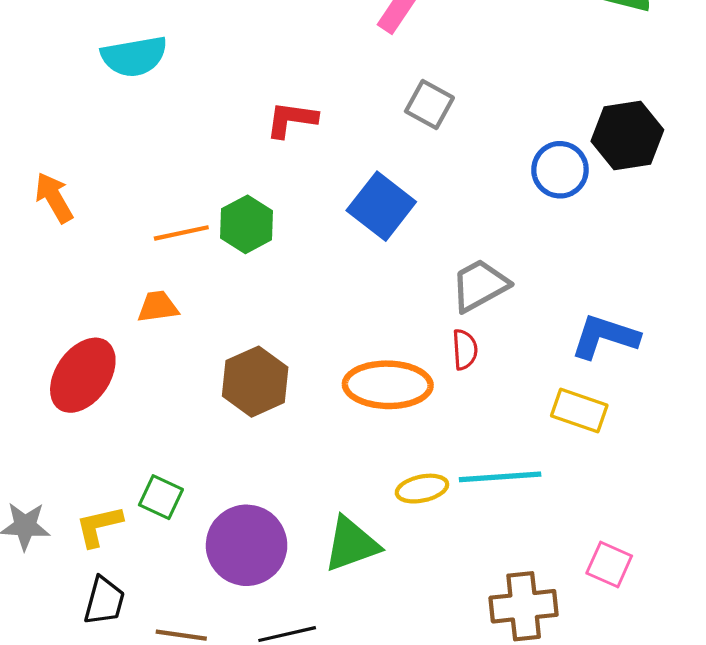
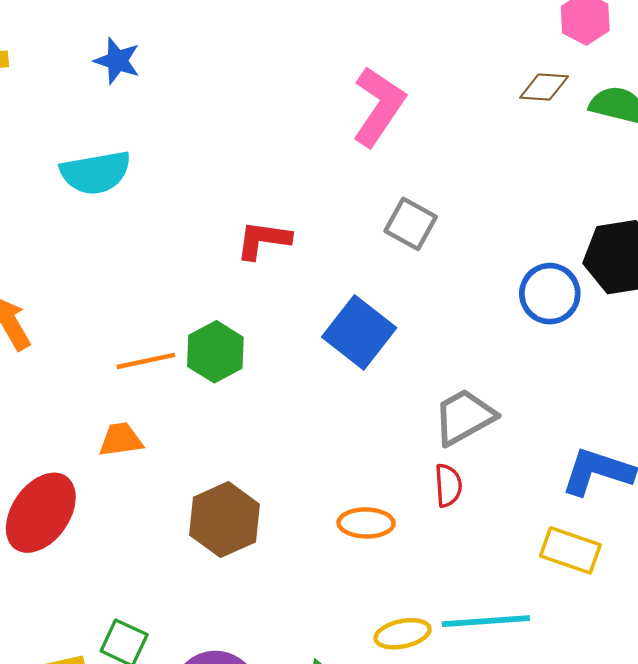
orange ellipse: (388, 385) -> (366, 523), size x0.6

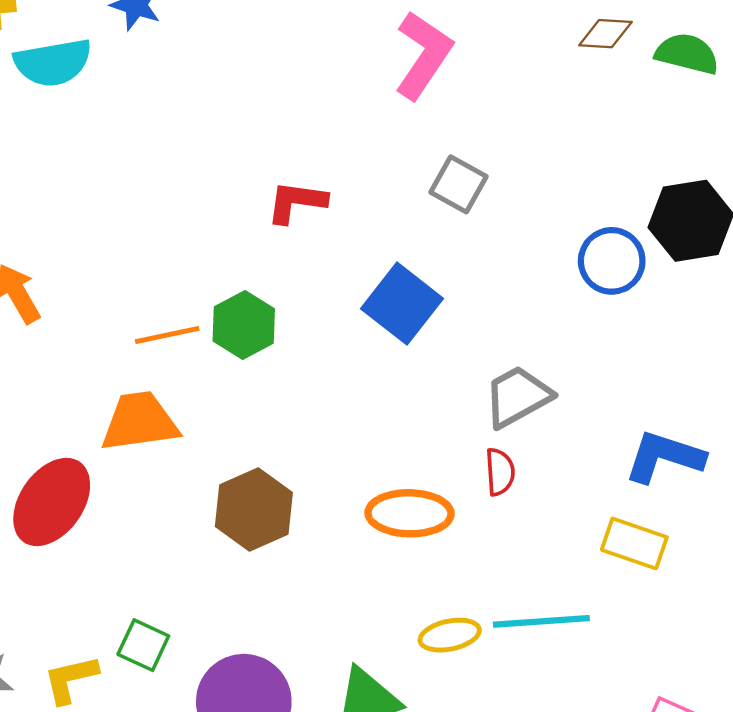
cyan semicircle: (96, 173) -> (53, 63), moved
orange trapezoid: (121, 440) -> (140, 422), size x1.6
orange ellipse: (366, 523) -> (410, 513), size x1.4

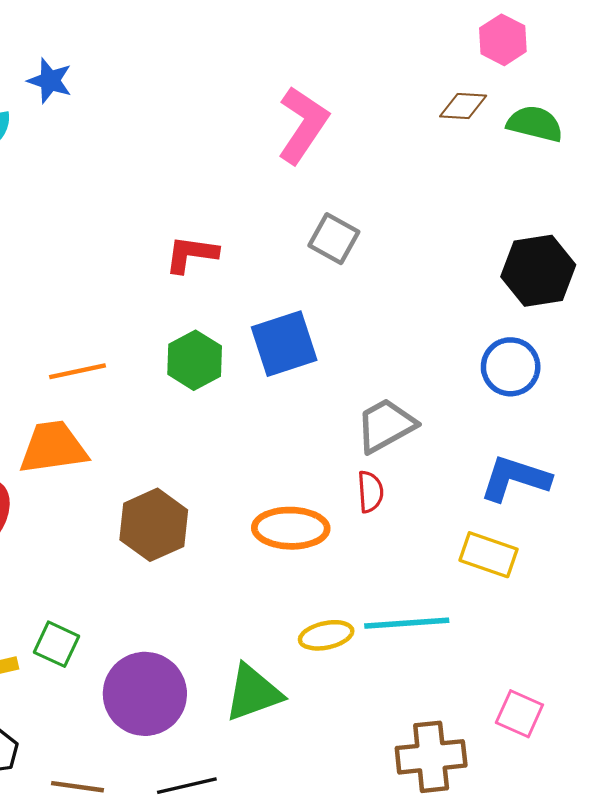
blue circle: (612, 261) -> (511, 367), moved
blue square: (402, 304) -> (284, 344), turned 34
green hexagon: (244, 325) -> (195, 360), moved

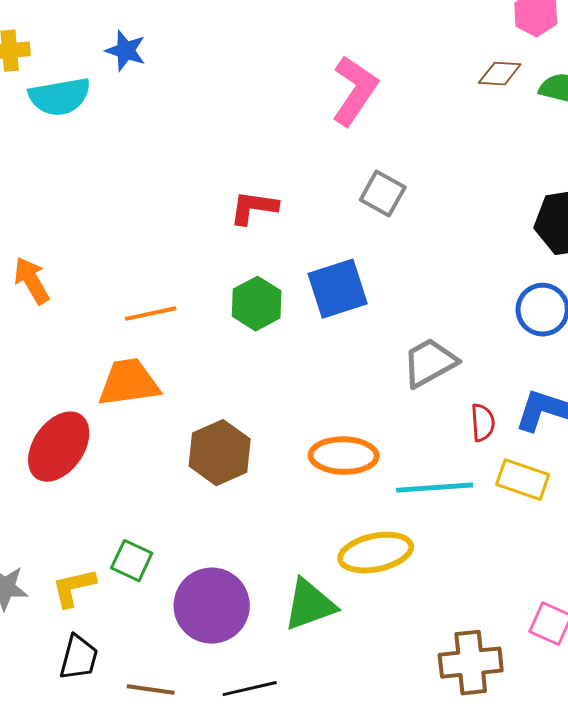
red semicircle: (370, 492) -> (483, 423), moved
cyan line: (407, 623) -> (435, 488), moved
yellow ellipse: (326, 635) -> (376, 553), size x1.5

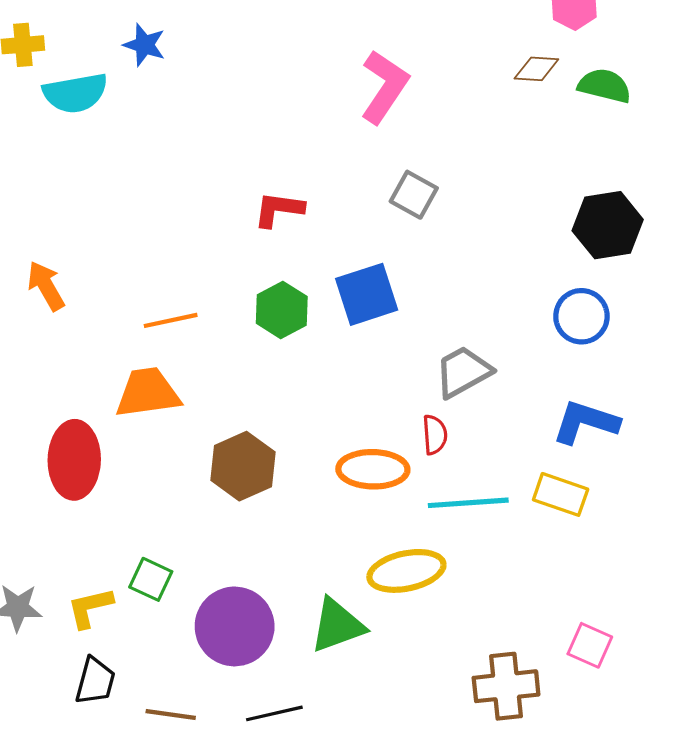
red semicircle: (483, 423) -> (435, 435), moved
red ellipse: (59, 447) -> (74, 460), turned -34

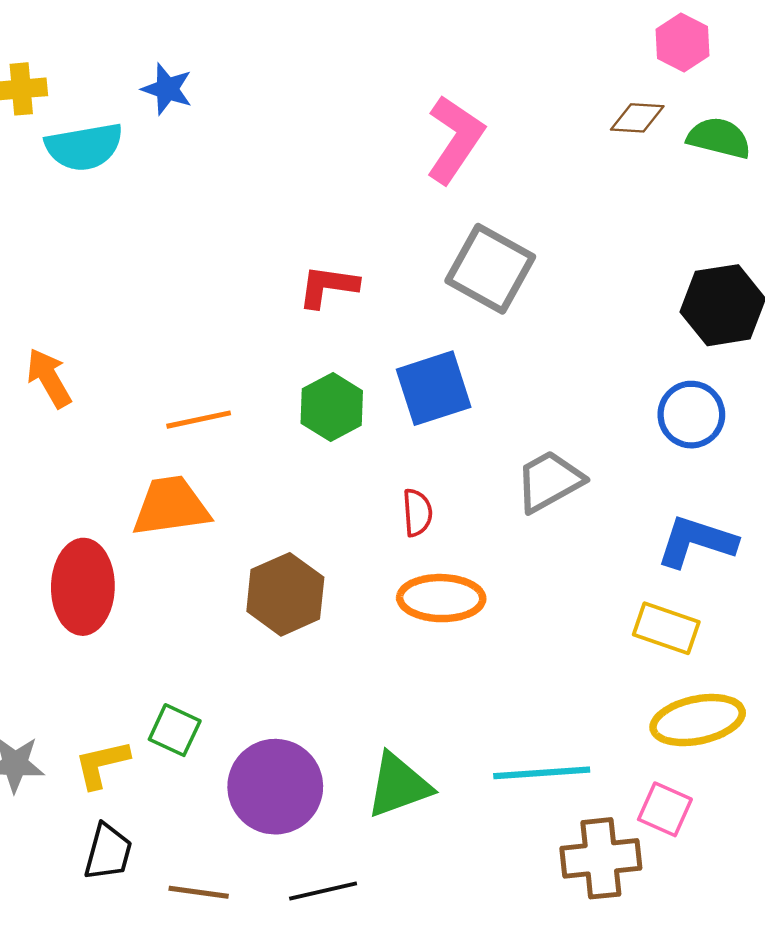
gray square: (414, 195) -> (490, 269), size x1.5
red semicircle: (435, 435) -> (417, 513), moved
cyan line: (468, 503) -> (542, 773), moved
yellow ellipse: (406, 571) -> (698, 720), moved
pink square: (590, 645) -> (665, 809), moved

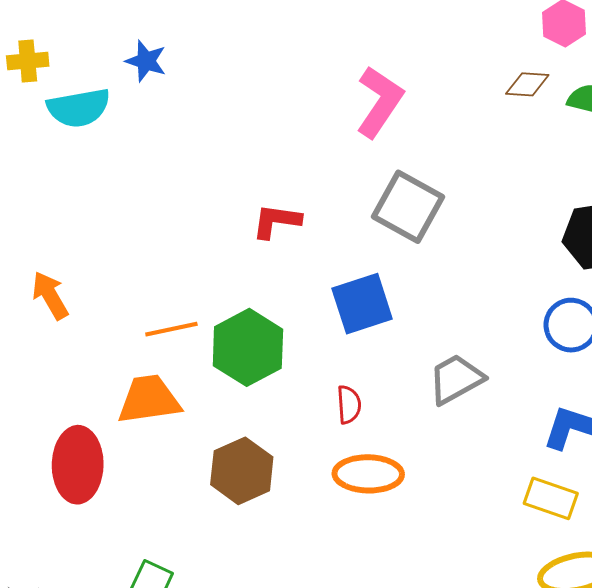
green hexagon: (332, 407) -> (248, 347), moved, size x1.4

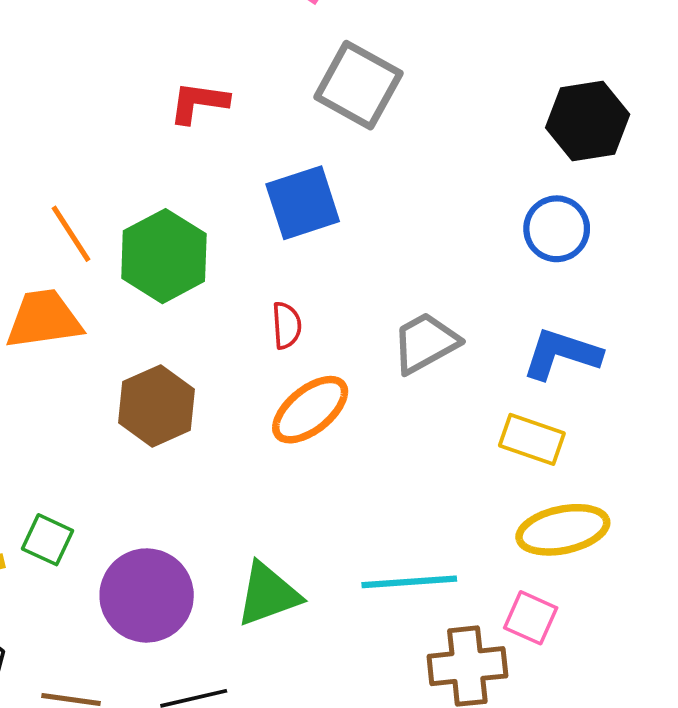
orange line: (171, 329) -> (71, 234), turned 69
gray trapezoid: (456, 379) -> (425, 343), moved
orange ellipse: (368, 474) -> (310, 410), turned -40

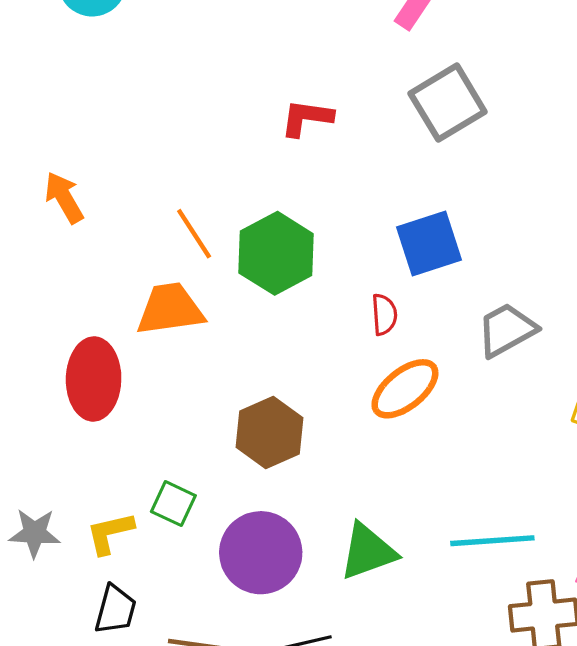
gray square: (358, 85) -> (448, 103), turned 30
blue square: (303, 203) -> (429, 243), moved
brown hexagon: (157, 406) -> (269, 433), moved

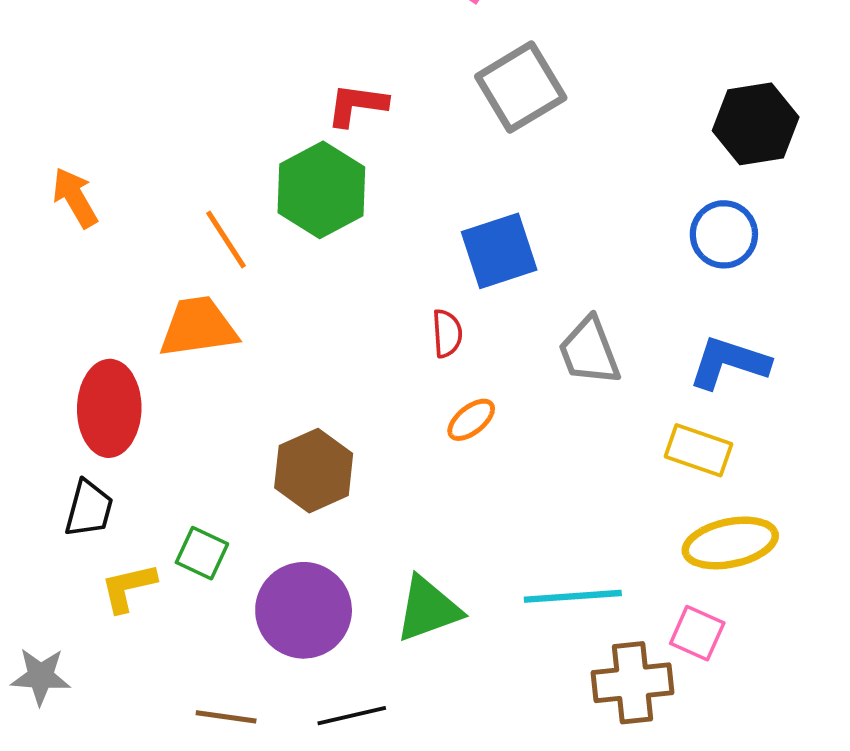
green hexagon: (276, 253) -> (321, 190), moved
gray trapezoid: (507, 330) -> (589, 351), turned -82
orange ellipse: (405, 389) -> (471, 420), size x0.6
gray star: (35, 533) -> (41, 676), moved
black trapezoid: (115, 610) -> (89, 509), moved

